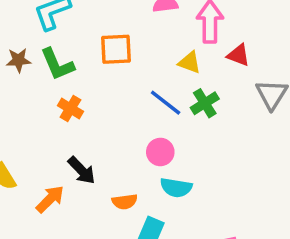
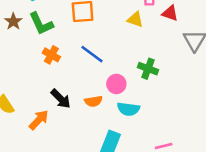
brown star: (19, 60) -> (13, 21), turned -30
blue line: (166, 103) -> (92, 54), moved
green cross: (205, 103) -> (148, 69), moved, turned -36
orange semicircle: (125, 202) -> (93, 101), moved

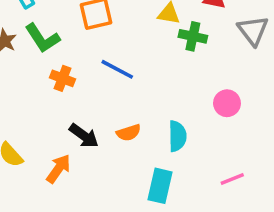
green cross: (148, 69) -> (193, 36), moved
pink circle: (116, 84) -> (227, 103), moved
cyan semicircle: (128, 109) -> (177, 136), turned -90

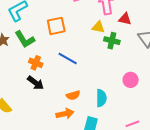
black arrow: (84, 136) -> (36, 83), moved
orange arrow: (58, 169) -> (65, 114), moved, turned 42

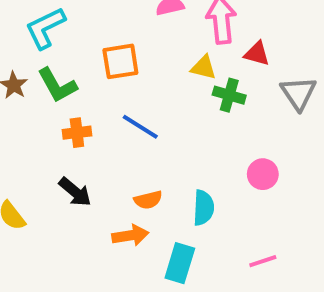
orange cross: (36, 63) -> (77, 133), turned -32
black arrow: (36, 83) -> (75, 192), moved

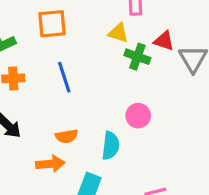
red triangle: (257, 54) -> (164, 41), moved
blue line: (140, 127) -> (64, 77), turned 36
pink circle: (263, 174) -> (138, 116), moved

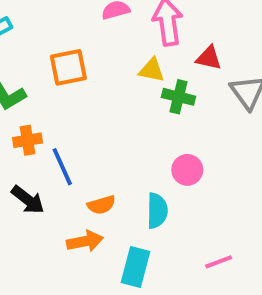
red triangle: (164, 41) -> (209, 58), moved
blue line: (64, 77) -> (62, 167), moved

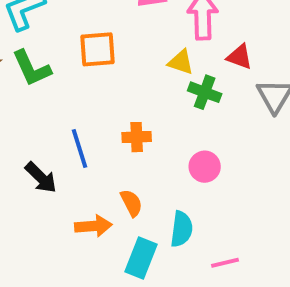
orange cross: (27, 140) -> (137, 137), moved
orange semicircle: (101, 205) -> (131, 203), moved, turned -108
cyan semicircle: (157, 211) -> (182, 229), moved

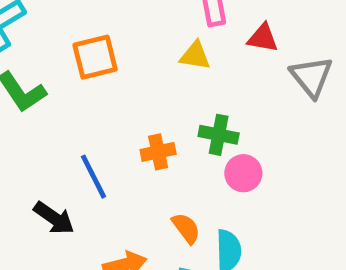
green cross: (205, 92) -> (219, 135), moved
orange semicircle: (131, 203) -> (186, 228), moved

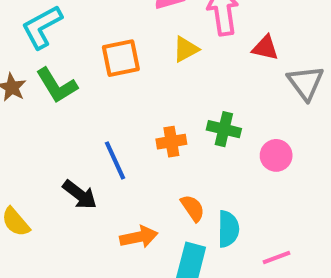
yellow triangle: (195, 56) -> (186, 49), moved, turned -40
pink circle: (243, 173) -> (276, 155), moved

